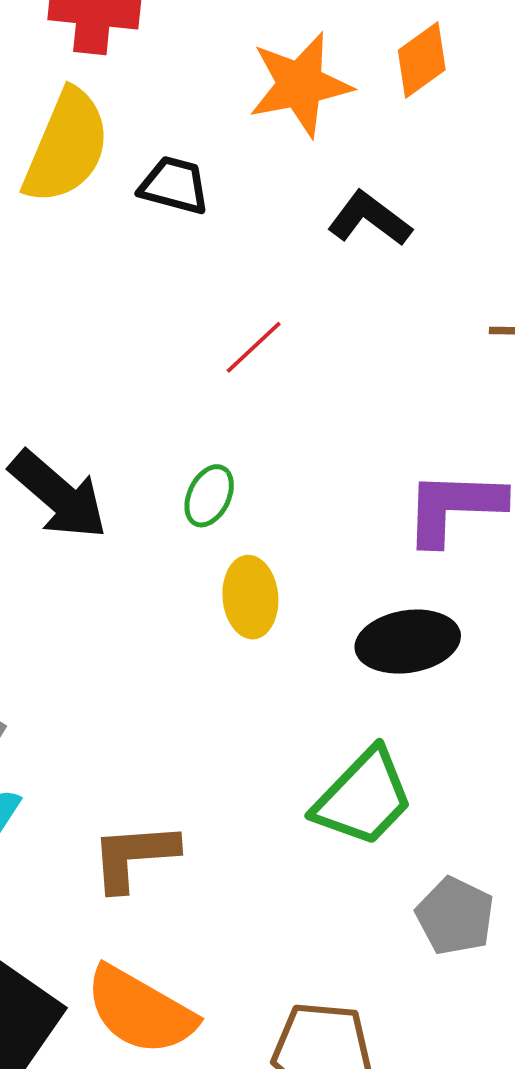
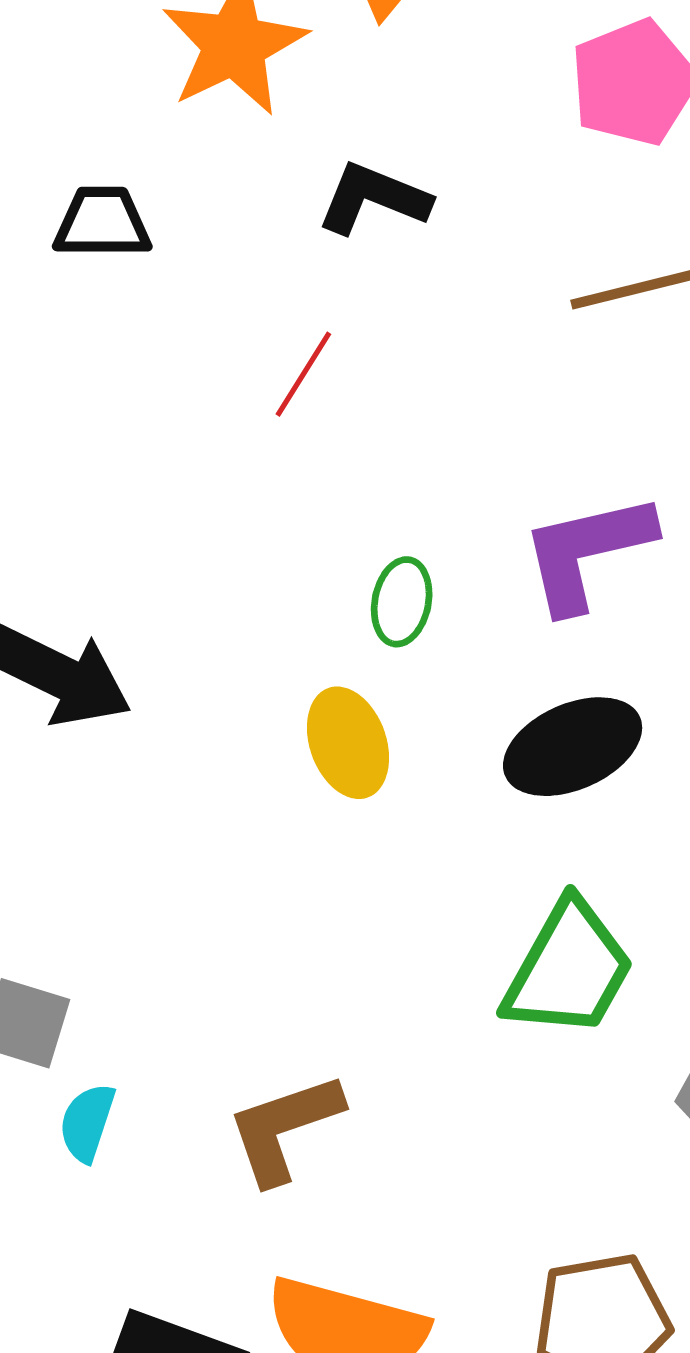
red line: (254, 347) -> (303, 374), moved
green ellipse: (209, 496) -> (402, 602), moved

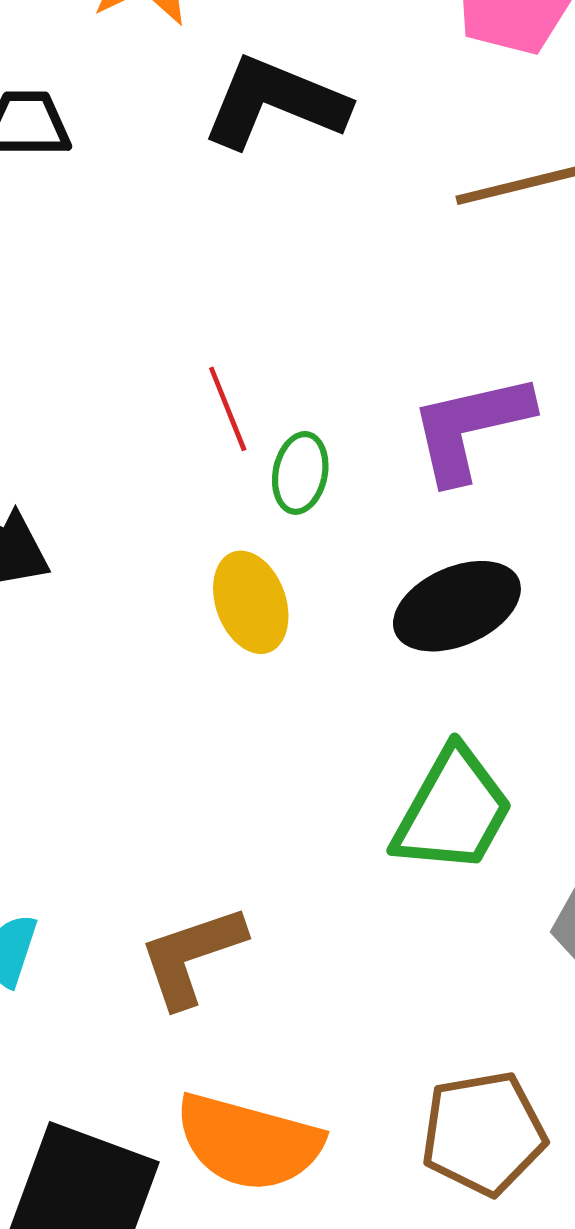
black L-shape: (373, 198) -> (275, 102), size x1.4
red line: (303, 374) -> (228, 409), moved, turned -54

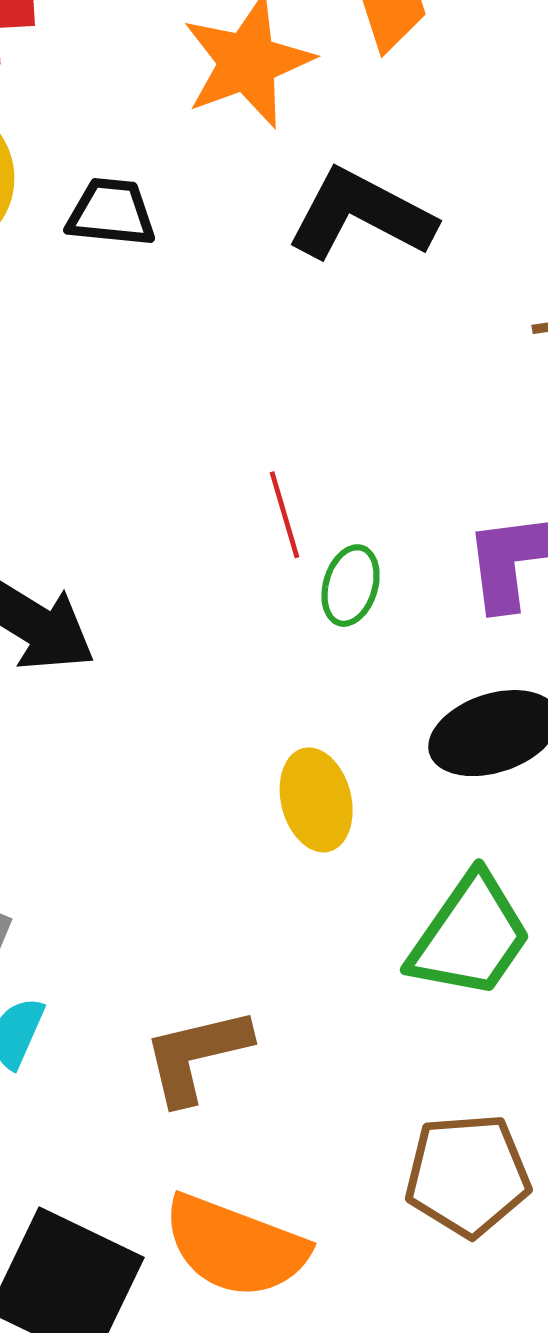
yellow ellipse: (251, 602) -> (316, 800), moved
brown pentagon: (483, 1133) -> (468, 1175), moved

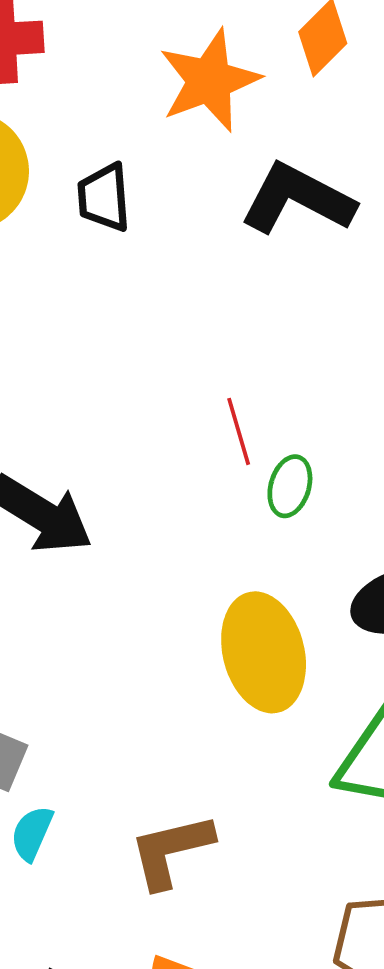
black trapezoid: (111, 212) -> (104, 197), turned -100
yellow ellipse: (316, 800) -> (264, 652), size x1.5

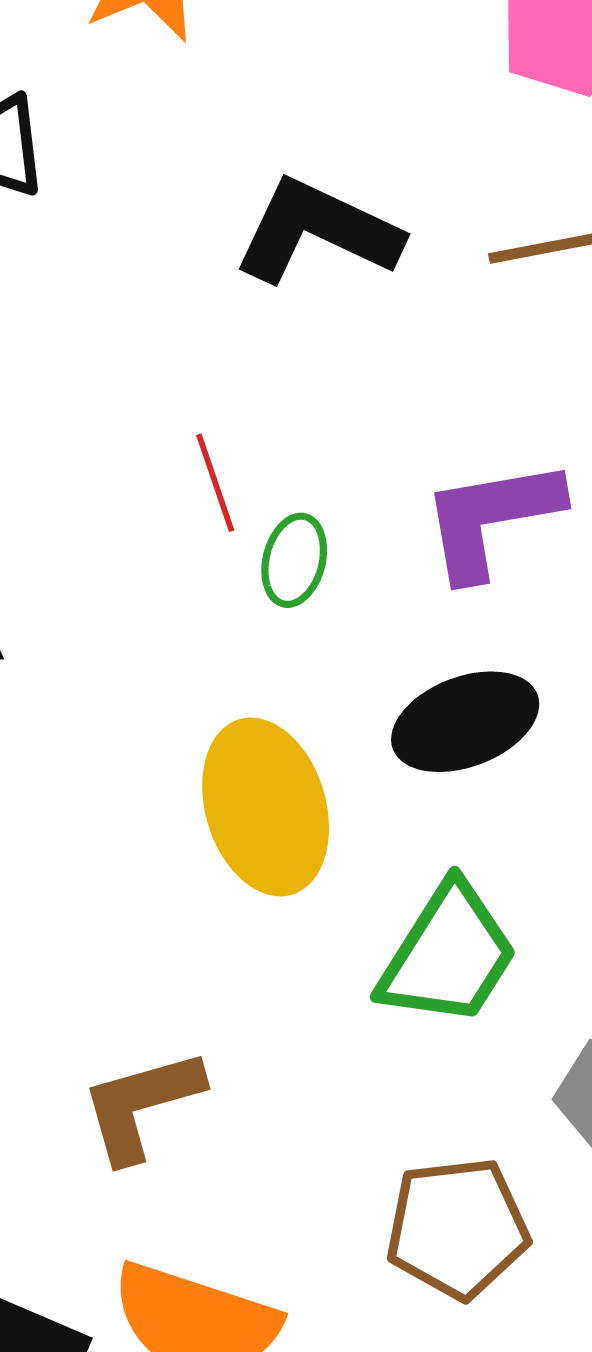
black L-shape: (297, 199) -> (317, 231), moved

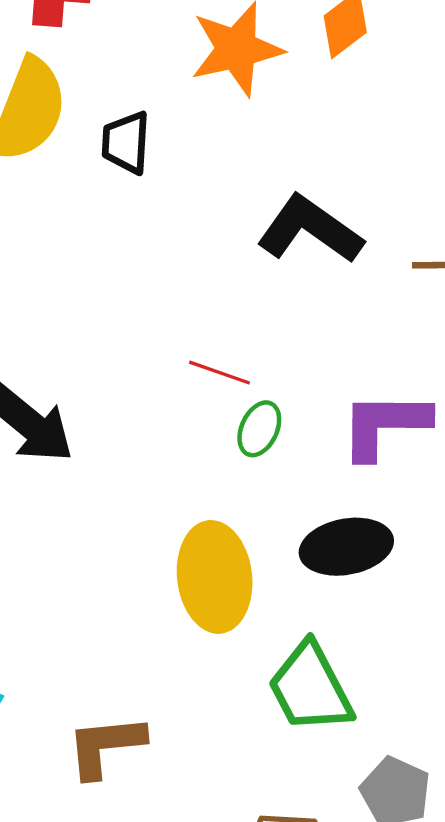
red line: (215, 483) -> (219, 373), turned -62
green trapezoid: (448, 955) -> (310, 688), turned 110

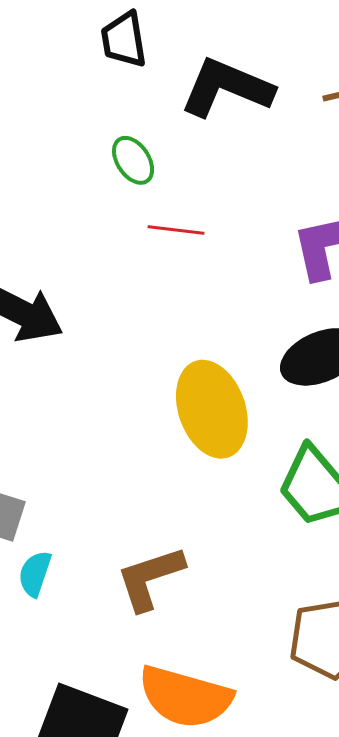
black trapezoid: (126, 143) -> (124, 40), moved
green ellipse: (259, 429) -> (133, 160), moved, turned -45

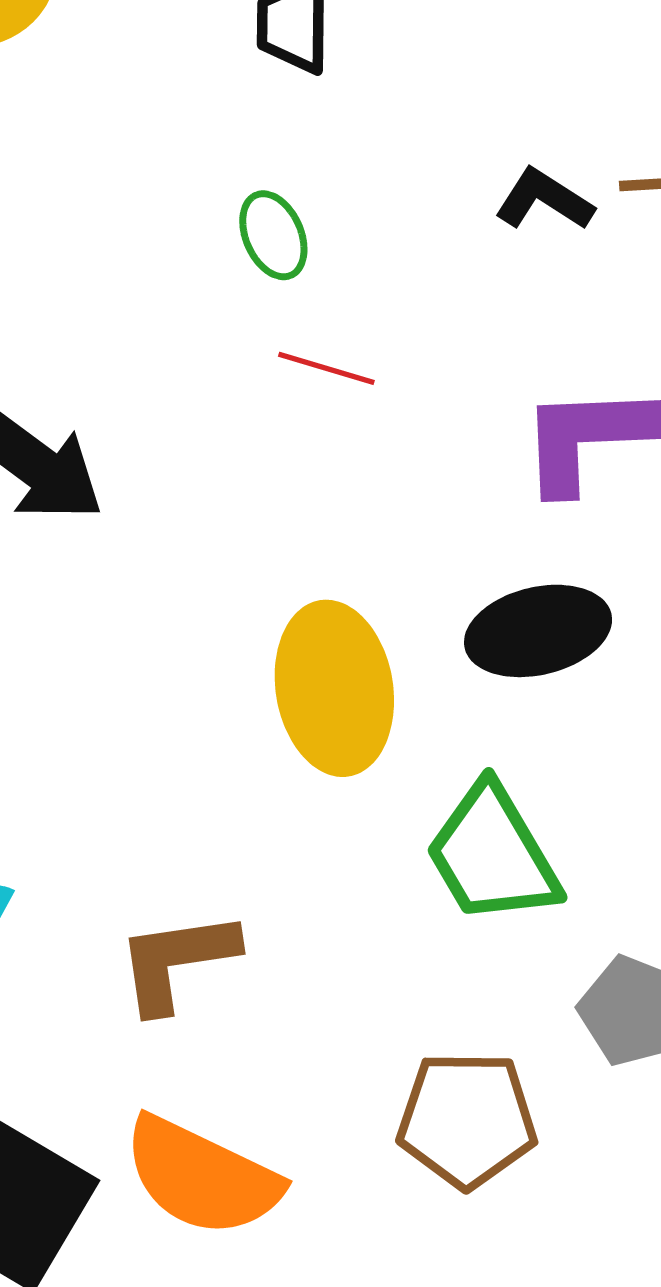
black L-shape: (227, 88) -> (544, 200), moved, size x0.6

